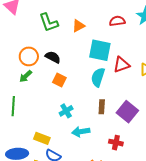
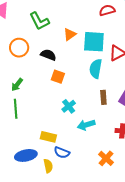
orange triangle: (78, 26) -> (70, 34), moved
orange circle: (29, 56) -> (19, 48), moved
green arrow: (26, 76) -> (17, 85), moved

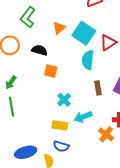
green L-shape: (39, 21) -> (28, 17), turned 70
cyan square: (94, 42) -> (84, 33), turned 35
yellow rectangle: (48, 137) -> (60, 125), moved
orange cross: (106, 158) -> (106, 134), moved

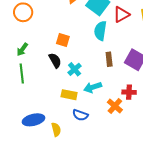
black semicircle: (39, 50) -> (55, 60), moved, turned 42
blue semicircle: (61, 146) -> (80, 115), moved

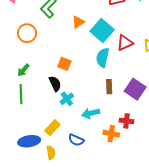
cyan cross: (75, 69) -> (67, 99), moved
yellow rectangle: (69, 95) -> (52, 128), moved, turned -63
orange cross: (115, 106) -> (111, 134), turned -35

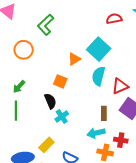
orange triangle: (78, 22) -> (74, 59), moved
red triangle: (125, 43) -> (120, 86), moved
brown rectangle: (109, 87) -> (104, 113), moved
cyan arrow: (91, 113) -> (96, 133), moved

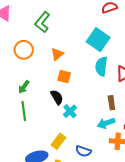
orange triangle: (74, 59) -> (57, 54), moved

